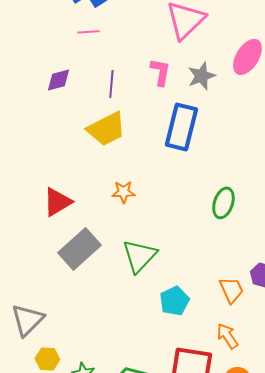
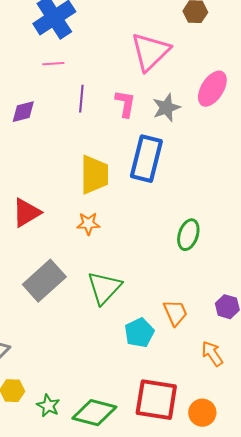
purple line: (111, 84) -> (81, 99), moved
yellow trapezoid: (106, 129) -> (94, 175), moved, turned -63
red triangle: (57, 202) -> (26, 213), moved
orange trapezoid: (231, 290) -> (175, 313), moved
orange arrow: (227, 336) -> (212, 354), moved

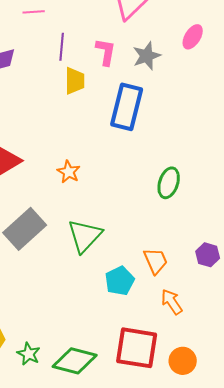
pink ellipse: (212, 89) -> (193, 37), size x0.7
yellow trapezoid: (94, 175) -> (75, 81), moved, size x0.7
orange star: (88, 224) -> (69, 172), turned 30
orange arrow: (212, 354) -> (172, 302), moved

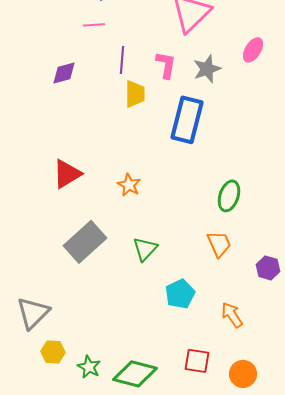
green triangle: (85, 236) -> (145, 249), size x0.7
orange trapezoid: (156, 261) -> (219, 244), moved
red square: (137, 348) -> (197, 361), size x0.6

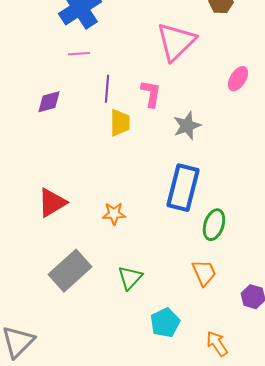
gray star: (207, 69) -> (187, 126), moved
blue rectangle: (187, 120) -> (183, 188), moved
orange star: (129, 185) -> (114, 214), turned -30

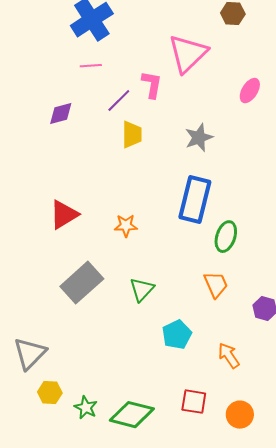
purple line: (107, 89) -> (119, 101), turned 40
pink L-shape: (151, 94) -> (152, 85), moved

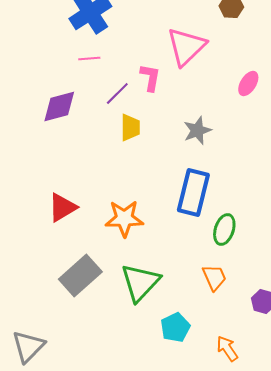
purple diamond: (61, 114) -> (59, 106), size x1.4
orange star: (126, 226) -> (124, 218), size x1.6
green triangle: (142, 290) -> (140, 282), size x1.6

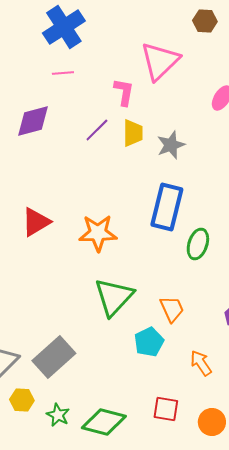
purple line: (117, 93) -> (97, 130), moved
yellow trapezoid: (130, 127) -> (133, 133), moved
gray rectangle: (80, 275) -> (54, 357), moved
orange trapezoid: (214, 277) -> (172, 309), moved

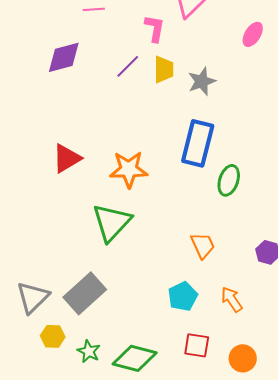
green triangle: (114, 297) -> (112, 222), moved
cyan pentagon: (149, 342) -> (183, 296), moved

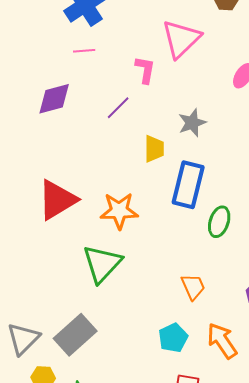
yellow trapezoid: (164, 69) -> (154, 149), moved
red triangle: (67, 158) -> (57, 200), size x1.4
orange arrow: (232, 299) -> (222, 341), size x1.4

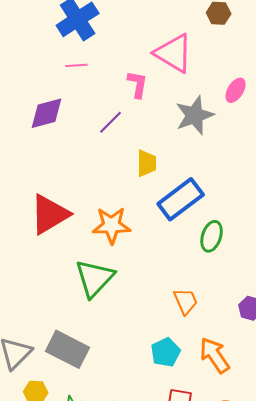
pink triangle: (181, 39) -> (174, 53), turned -45
gray star: (192, 123) -> (195, 115), moved, size x1.4
blue rectangle: (188, 185) -> (181, 199), turned 39
gray rectangle: (75, 335) -> (68, 349), turned 69

